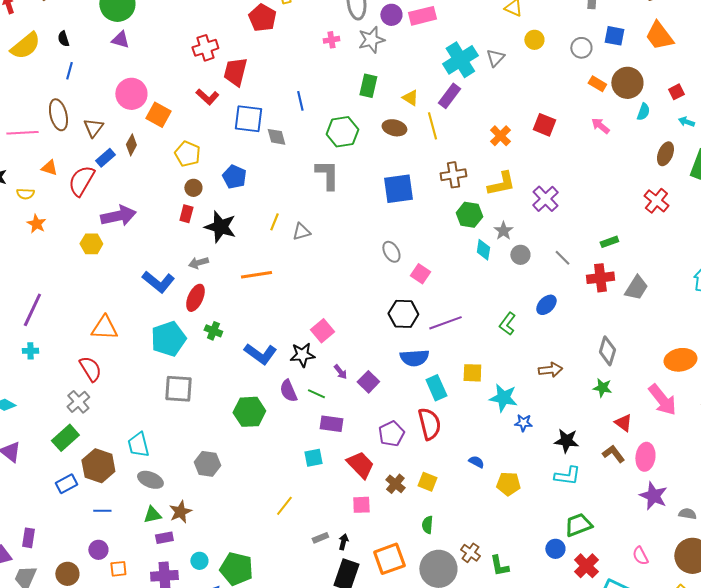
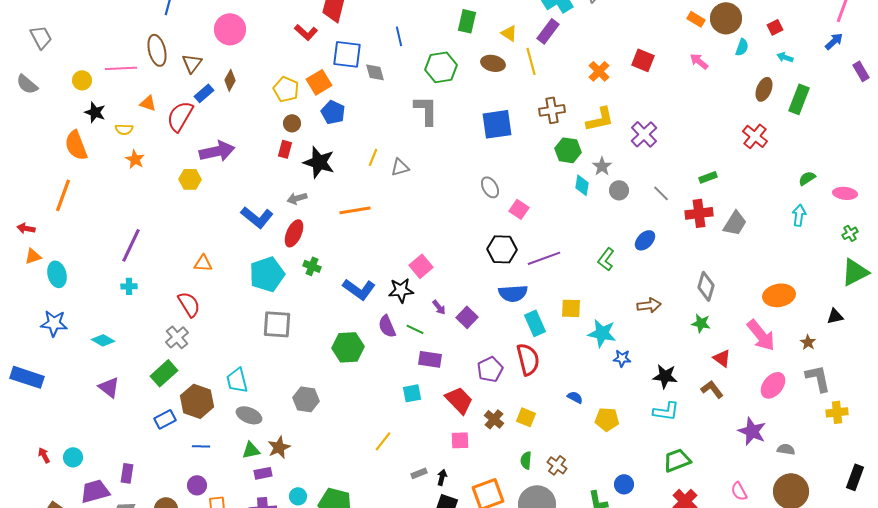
orange square: (158, 115) -> (319, 82), moved, turned 30
orange triangle: (104, 328) -> (203, 263), size x0.7
pink ellipse: (645, 457) -> (773, 385), moved, turned 32
blue circle: (555, 549) -> (624, 484), moved
brown cross: (470, 553) -> (557, 465), moved

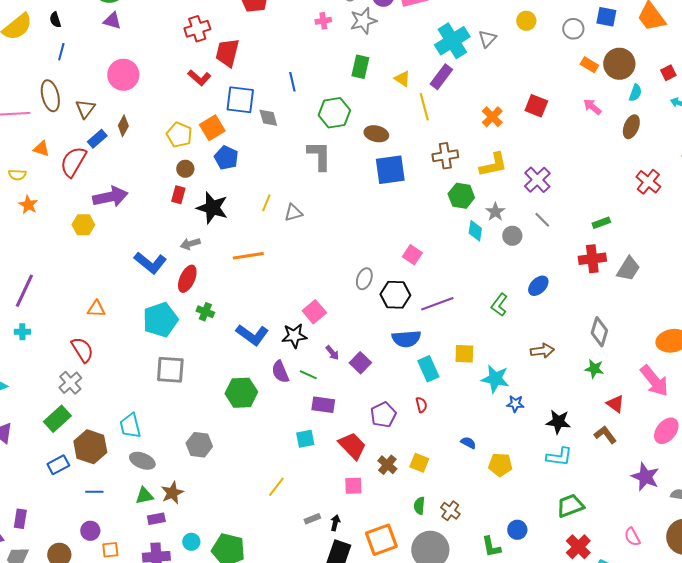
brown ellipse: (493, 63) -> (376, 134), moved
brown ellipse: (764, 89) -> (631, 127), moved
gray ellipse: (490, 187) -> (364, 279), moved, turned 50
gray line: (661, 193) -> (542, 220), moved
red semicircle: (528, 359) -> (421, 405), size x0.5

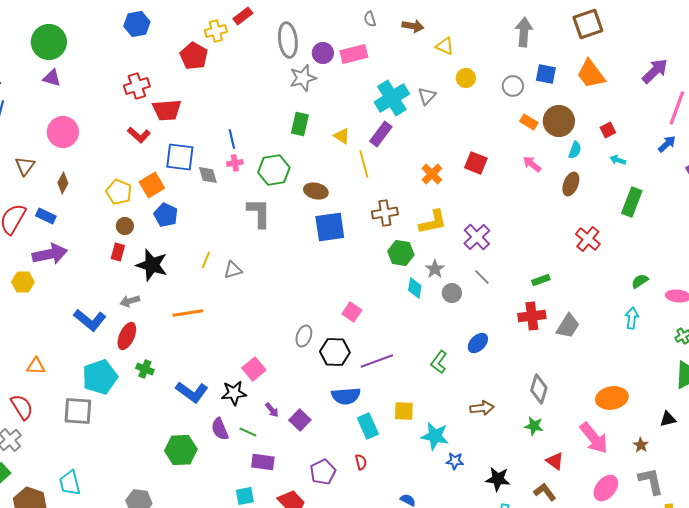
pink cross: (323, 21) -> (235, 163), moved
red trapezoid: (227, 53) -> (167, 110), turned -108
blue rectangle: (97, 139) -> (46, 216), moved, turned 66
gray square: (170, 370) -> (78, 411), moved

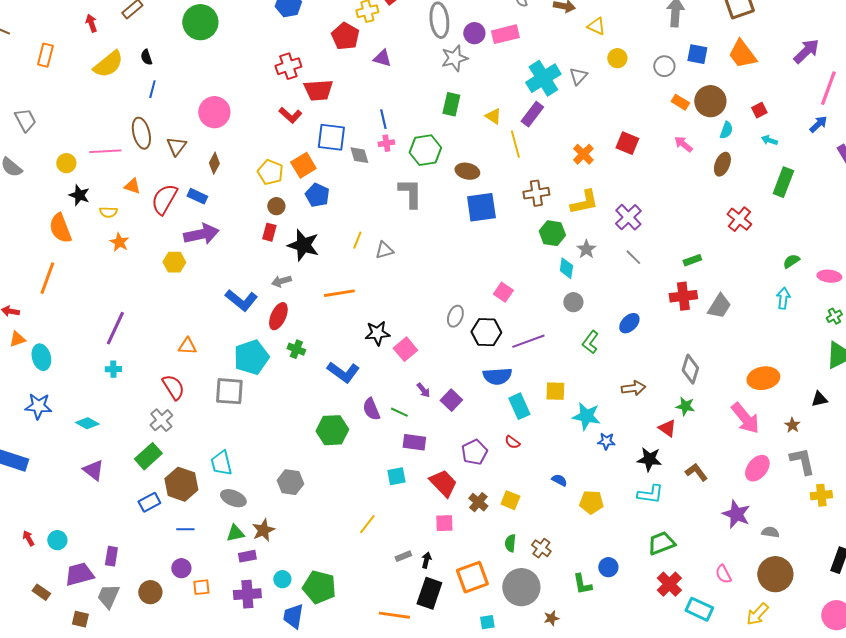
purple triangle: (52, 78) -> (382, 58), moved
gray circle: (452, 293) -> (573, 302), moved
black star: (234, 393) -> (377, 333), moved
red triangle: (555, 461) -> (667, 428), moved
red semicircle: (361, 462) -> (512, 442), turned 140

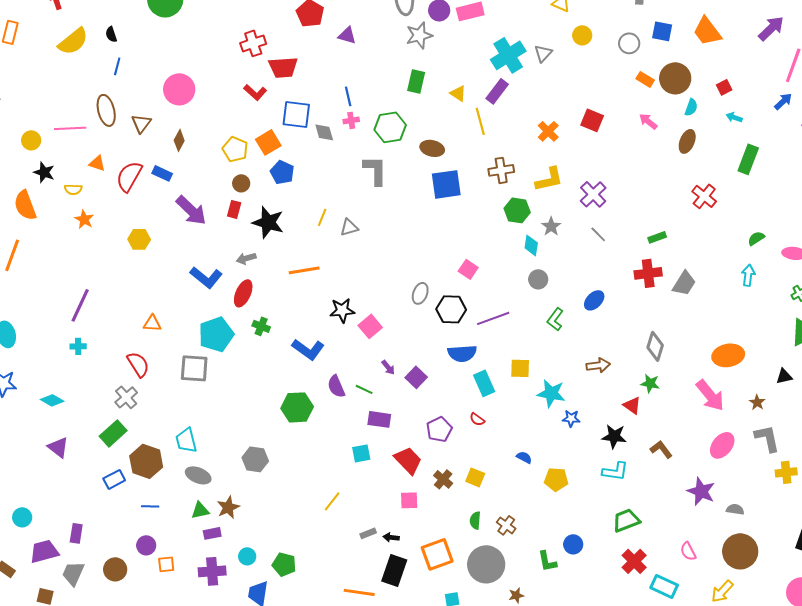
purple arrow: (201, 234) -> (191, 210), moved, turned 56
black arrow: (426, 560) -> (391, 537), turned -98
green pentagon: (319, 587) -> (284, 564), size x0.7

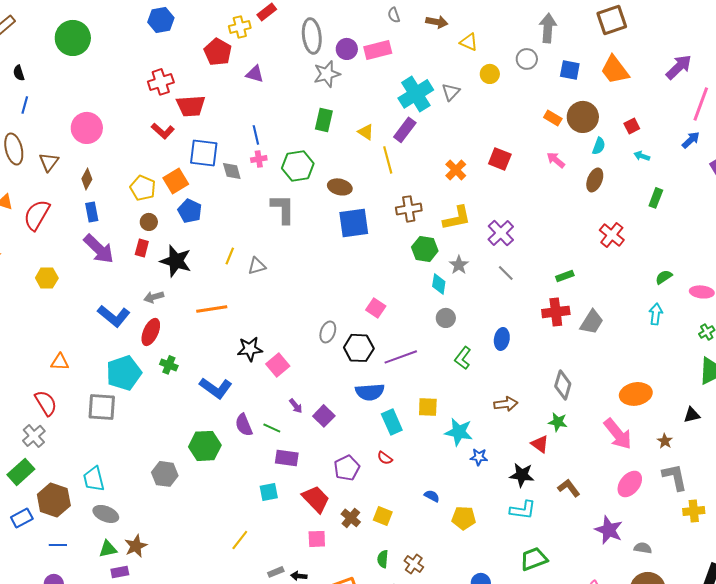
gray circle: (629, 43) -> (527, 59), moved
green rectangle: (748, 159) -> (656, 198), size x0.7
blue rectangle: (162, 173) -> (92, 212), moved, turned 54
blue ellipse: (594, 300) -> (502, 339), turned -35
gray hexagon: (255, 459) -> (165, 474), moved

